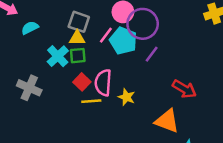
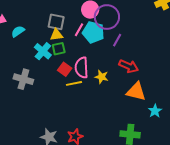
red arrow: (184, 89) -> (129, 66), moved

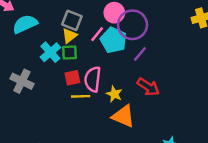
cyan semicircle: (18, 31) -> (25, 24), size x1.5
yellow triangle: (56, 35) -> (70, 36), turned -40
red square: (65, 69) -> (72, 78), turned 32
orange triangle: (136, 92) -> (123, 116), moved

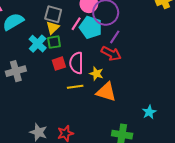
gray cross: (22, 81) -> (16, 71), turned -36
red arrow: (148, 87) -> (111, 54), moved
yellow line: (81, 96) -> (75, 87), moved

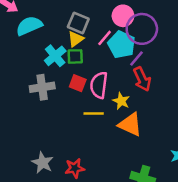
purple line: (115, 37) -> (137, 59), moved
red arrow: (111, 54) -> (142, 79), turned 30
red square: (59, 64) -> (78, 83), turned 32
gray cross: (16, 71) -> (42, 87), moved

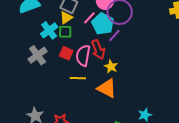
red arrow: (142, 79) -> (98, 50), moved
gray cross: (42, 87) -> (38, 55), turned -30
yellow star: (121, 101) -> (111, 67), moved

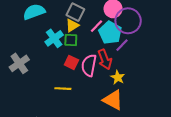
gray cross: (38, 55) -> (19, 63), moved
yellow line: (78, 78) -> (63, 89), moved

